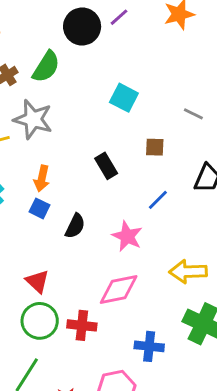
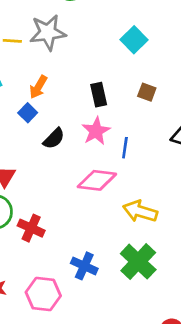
gray star: (33, 119) -> (48, 32), turned 30
blue line: (158, 200) -> (125, 148), moved, turned -55
pink star: (127, 236) -> (96, 131), moved
pink diamond: (119, 290) -> (97, 180), moved

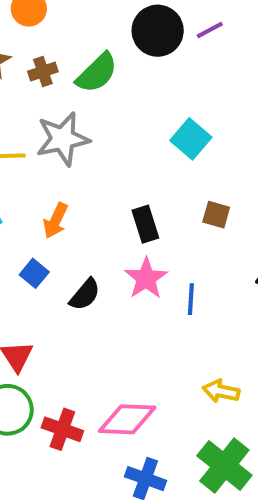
blue square: (28, 113) -> (34, 273), moved
pink diamond: (97, 180) -> (127, 419), moved
yellow arrow: (140, 211) -> (221, 391), size x0.7

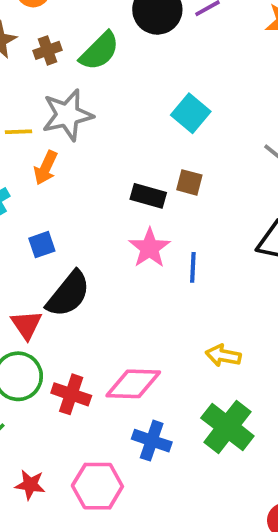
brown square: (216, 215) -> (189, 182), moved
orange arrow: (56, 221) -> (46, 168), moved
black rectangle: (145, 224) -> (148, 196), turned -56
blue square: (34, 273) -> (42, 245), turned 32
black semicircle: (85, 294) -> (68, 294), moved, size x1.5

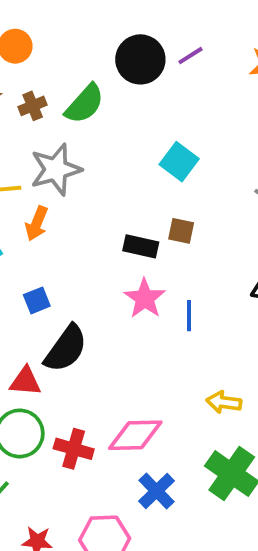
red triangle: (26, 325) -> (25, 381), turned -48
blue cross: (152, 441) -> (157, 491), turned 30

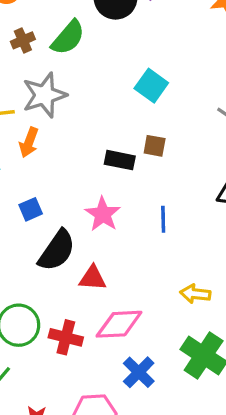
pink star: (145, 298) -> (103, 214), moved
red triangle: (25, 381) -> (93, 278), moved

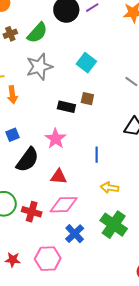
gray star: (44, 95) -> (39, 67), moved
orange arrow: (29, 142) -> (12, 95), turned -30
blue line: (163, 219) -> (97, 155), moved
red triangle: (93, 278) -> (59, 177), moved

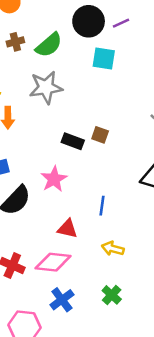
cyan square: (86, 63) -> (104, 59), moved, turned -36
red triangle: (59, 177) -> (68, 229), moved
green cross: (114, 225) -> (112, 295), size x0.6

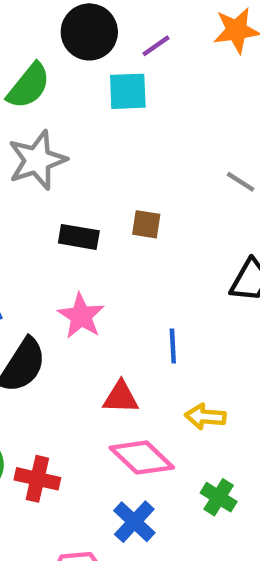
purple line: (121, 23) -> (156, 46), moved
black rectangle: (73, 141) -> (79, 237), moved
pink diamond: (53, 262) -> (142, 458), moved, turned 48

